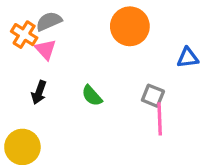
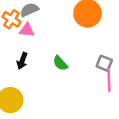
pink triangle: (46, 49) -> (27, 30), turned -42

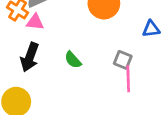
black arrow: (22, 61) -> (30, 57), size x1.5

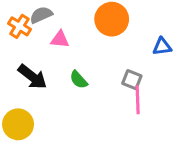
pink triangle: (35, 22) -> (60, 39), moved
black arrow: (30, 57) -> (32, 77), turned -72

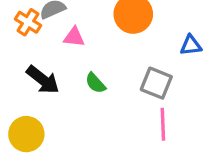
gray square: (132, 80) -> (156, 83), size x1.4
pink line: (138, 100) -> (163, 124), moved

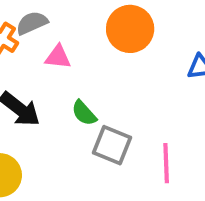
gray square: (156, 83) -> (112, 145), moved

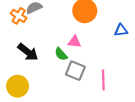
pink triangle: (58, 57) -> (74, 42), moved

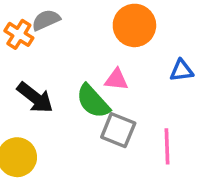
blue triangle: (121, 30) -> (181, 71), moved
green semicircle: (61, 54) -> (93, 101), size x1.5

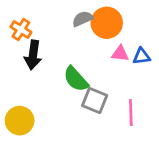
gray semicircle: (46, 20) -> (83, 19), moved
pink triangle: (116, 80) -> (120, 54), moved
black arrow: (35, 98) -> (33, 55), moved, turned 60

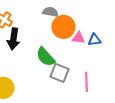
gray semicircle: (83, 19) -> (50, 12), turned 35
orange circle: (107, 23) -> (63, 27), moved

